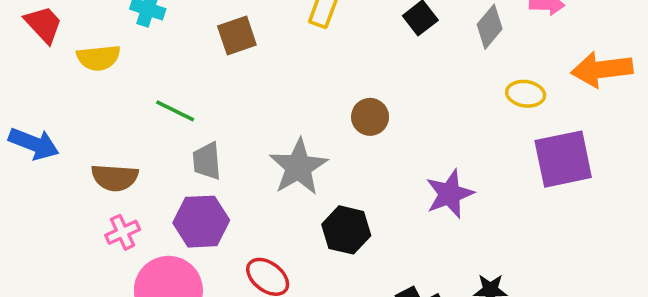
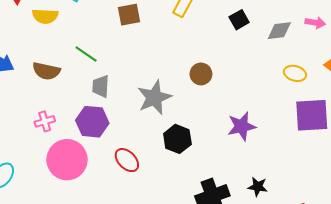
gray diamond: (490, 27) -> (279, 31), turned 35
brown semicircle: (115, 178) -> (46, 71), moved

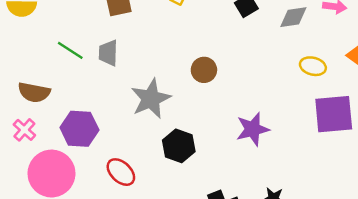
brown semicircle: (46, 71) -> (34, 92), moved
gray trapezoid: (101, 86) -> (108, 53), moved
pink cross: (45, 121) -> (24, 130), turned -30

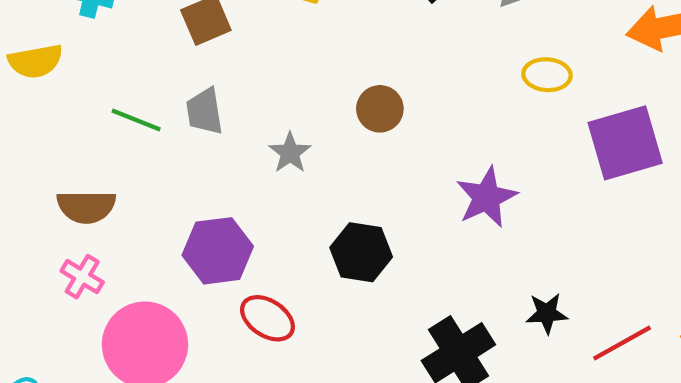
yellow ellipse: (313, 66) -> (547, 75), moved
gray star: (151, 99) -> (290, 153), moved, size x0.6
purple hexagon: (79, 129) -> (218, 251), moved

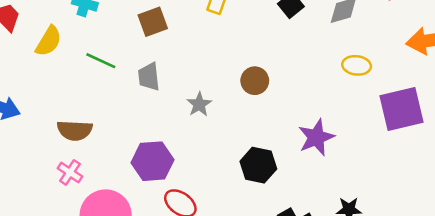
yellow semicircle: (35, 61) -> (49, 41), turned -52
green line: (136, 120) -> (101, 61), moved
black hexagon: (361, 252) -> (258, 165), moved

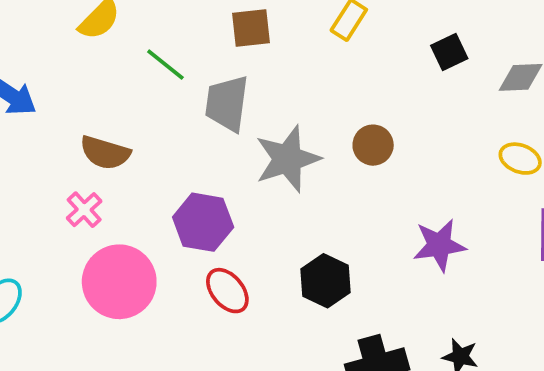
gray trapezoid: (149, 77) -> (227, 103), size x1.4
gray star: (199, 104) -> (287, 159), size x1.8
black hexagon: (258, 165) -> (326, 281), moved

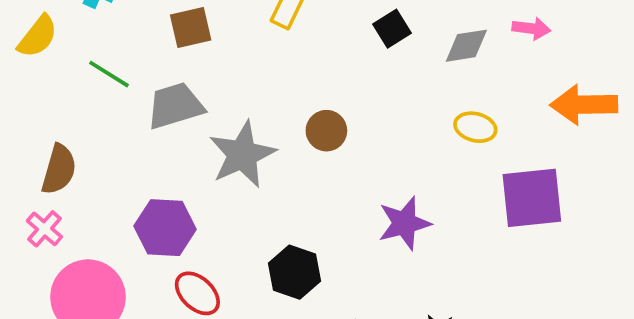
gray trapezoid: (227, 103) -> (175, 106), turned 72
brown semicircle: (105, 153) -> (59, 169), turned -84

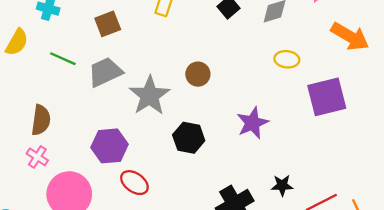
orange arrow: (584, 105) -> (350, 37), turned -141
black hexagon: (295, 272) -> (189, 138), moved

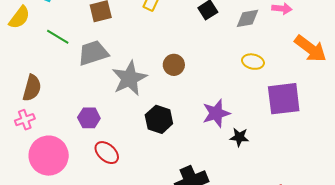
purple hexagon: (109, 146) -> (89, 118), size x0.7
pink cross: (37, 157) -> (25, 120), turned 30
black star: (282, 185) -> (239, 137), moved

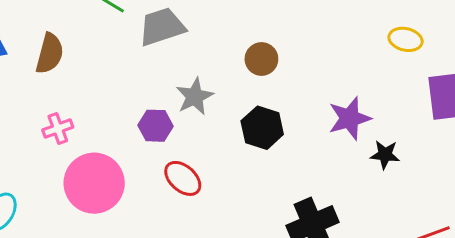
brown circle: (174, 65) -> (261, 59), moved
gray star: (129, 78) -> (195, 96), moved, size x0.7
brown semicircle: (32, 88) -> (50, 53), moved

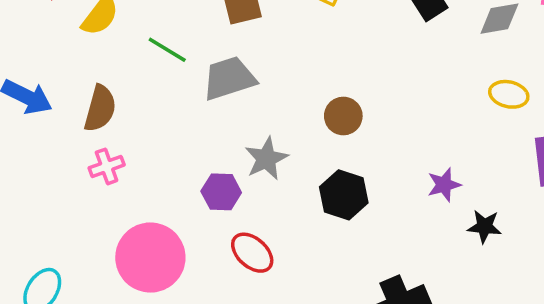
purple star: (349, 118) -> (444, 185), size x0.7
pink cross: (58, 129) -> (107, 166), moved

